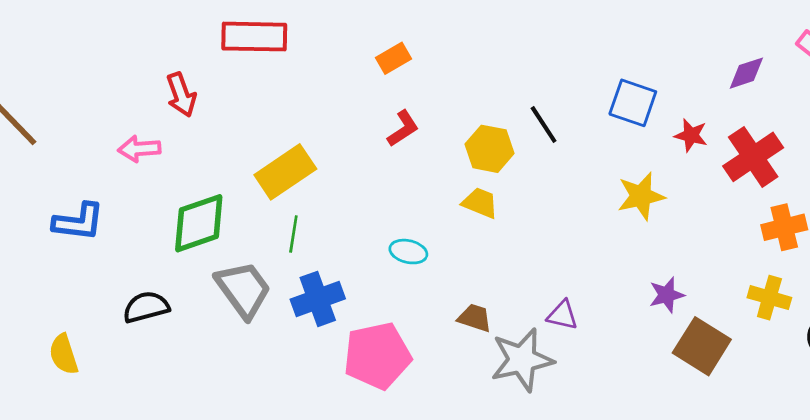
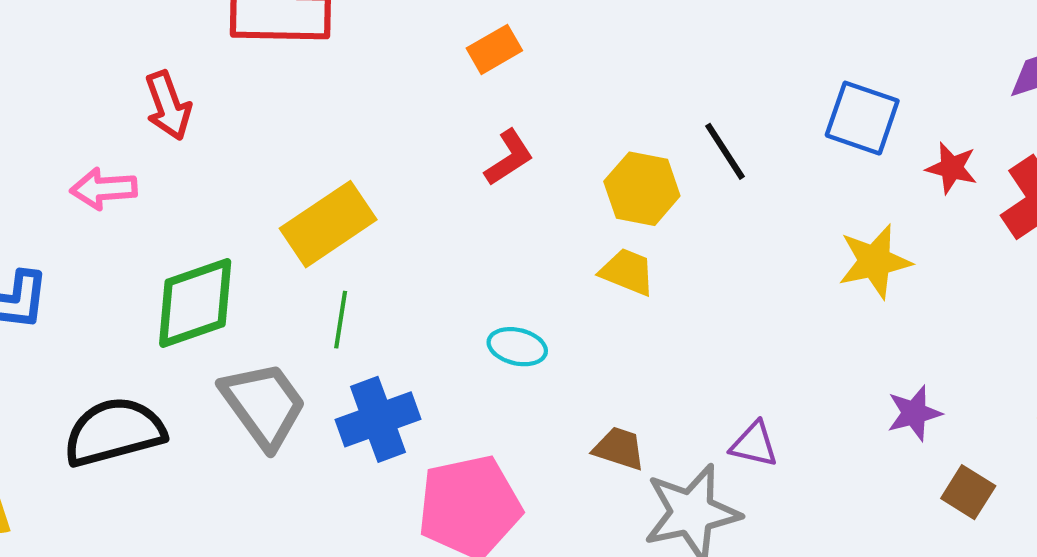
black semicircle: (146, 307) -> (114, 432), size x1.4
brown square: (702, 346) -> (968, 492), size x0.6

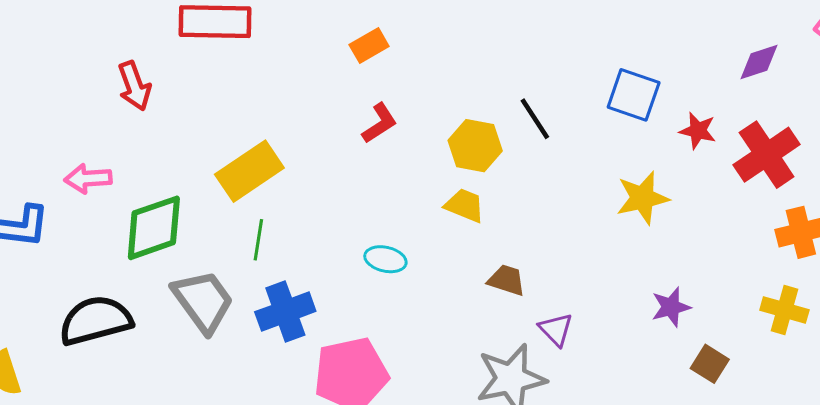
pink arrow: (104, 189) -> (88, 179), moved
purple triangle: (754, 444) -> (556, 329), turned 33
brown trapezoid: (619, 448) -> (507, 280), moved

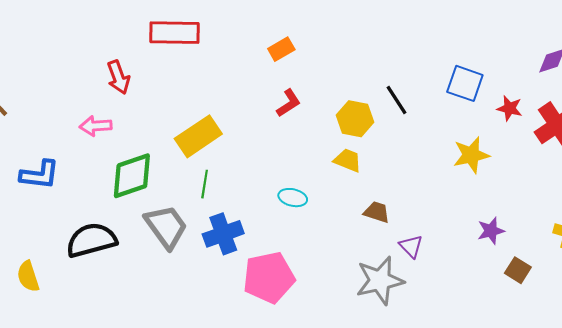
pink arrow: (88, 179) -> (96, 126), moved

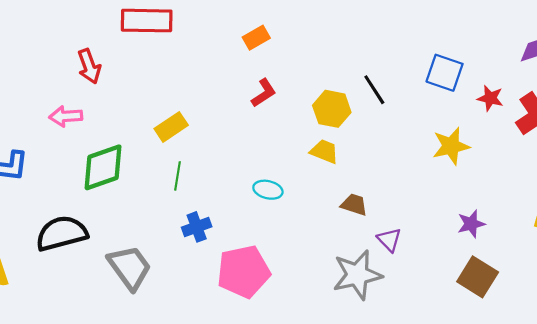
yellow rectangle: (198, 136) -> (171, 127), size x0.7
gray trapezoid: (166, 227) -> (130, 267), moved
blue cross: (223, 234) -> (197, 227), size x0.7
brown square: (518, 270) -> (478, 277), moved, size x1.5

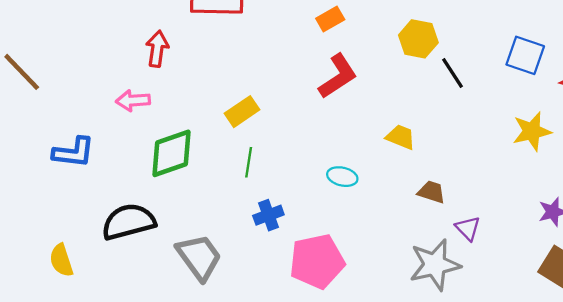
red arrow: (89, 66) -> (157, 49), turned -152
red L-shape: (264, 93) -> (338, 76), size x1.5
yellow hexagon: (332, 109) -> (418, 39), moved

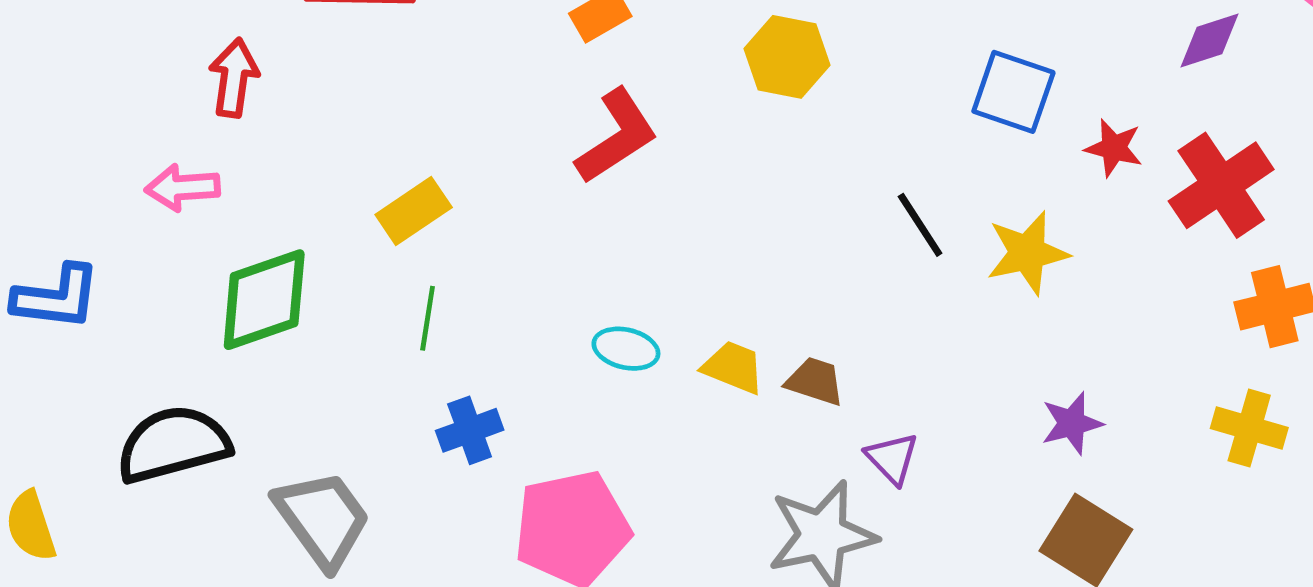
black line: (452, 73) -> (920, 225), moved
yellow trapezoid: (401, 137) -> (733, 367), moved

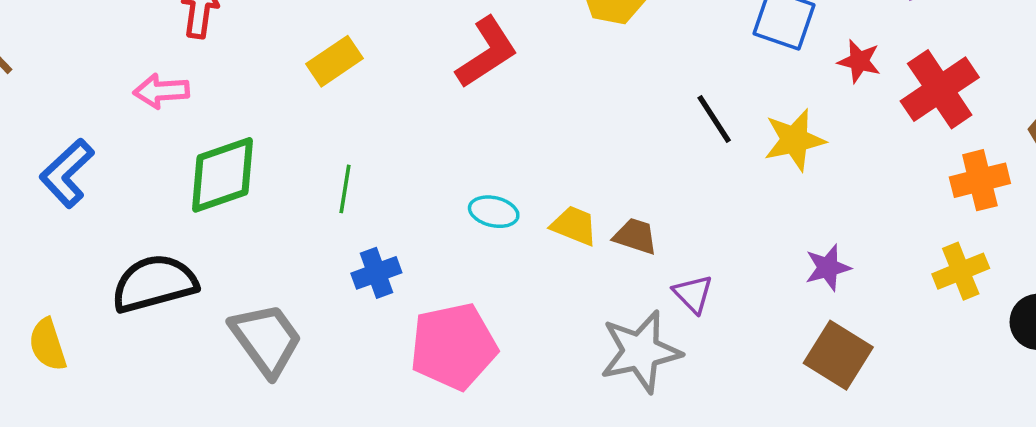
yellow rectangle: (414, 211) -> (334, 61), moved
blue L-shape: (56, 297) -> (67, 173), turned 130
yellow cross: (1249, 428) -> (961, 271), turned -38

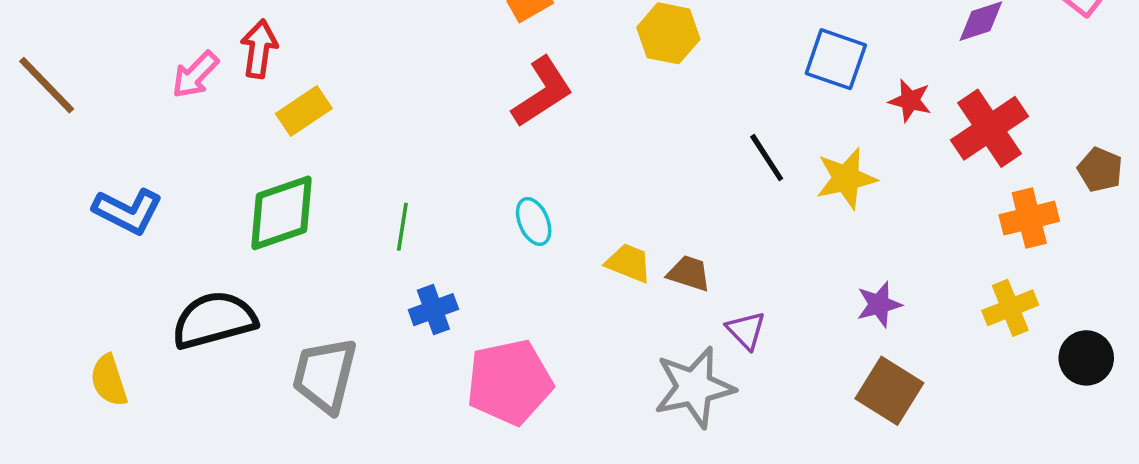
yellow rectangle: (334, 61) -> (304, 111), moved
pink arrow: (161, 91) -> (195, 75), moved, turned -42
blue L-shape: (67, 173) -> (128, 211), turned -110
cyan ellipse: (494, 212) -> (534, 222), moved, turned 54
gray trapezoid: (266, 339) -> (325, 375), turned -130

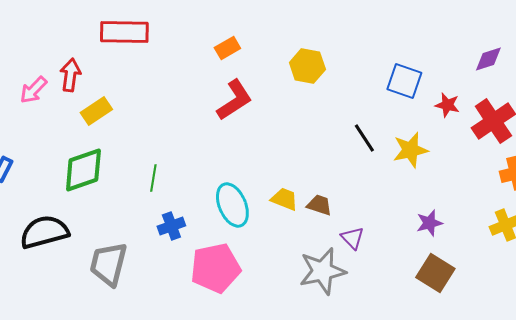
cyan ellipse: (534, 222) -> (232, 205), moved, size x1.6

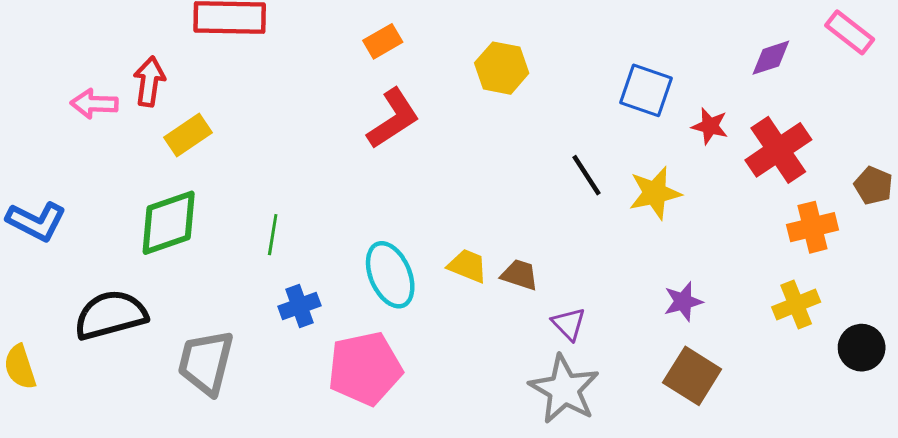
pink arrow: (33, 90) -> (94, 104), turned 48
gray star: (322, 271) -> (564, 389), moved, turned -30

